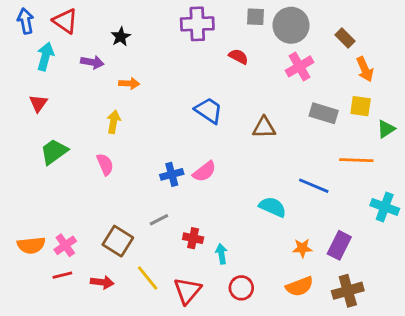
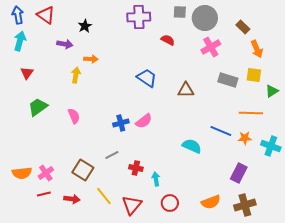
cyan arrow: (45, 56) -> (20, 41), moved
yellow arrow: (114, 122) -> (76, 75), moved
orange star: (302, 248) -> (245, 138), moved

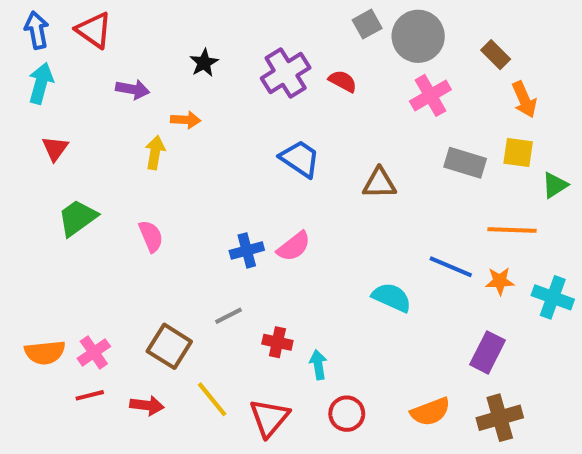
gray square: (180, 12) -> (367, 24), turned -32
purple cross: (139, 17) -> (286, 73), moved, turned -30
black star: (85, 26) -> (204, 63), moved

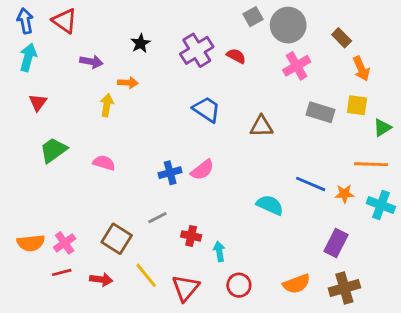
orange line: (512, 230) -> (371, 164), moved
pink semicircle: (151, 236) -> (104, 163), turned -50

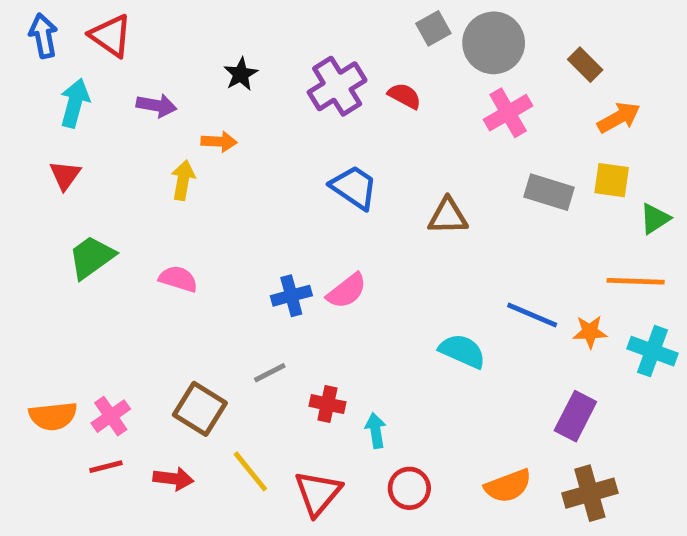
cyan arrow: (28, 57) -> (75, 103), moved
orange arrow: (361, 69) -> (619, 118), turned -95

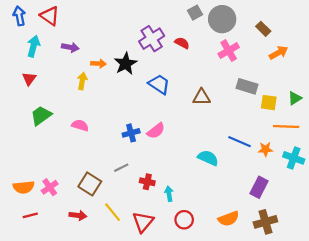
black star: (241, 74) -> (126, 64), moved, size x1.5
yellow square: (612, 180) -> (269, 103), moved
red line: (106, 467) -> (30, 215), moved

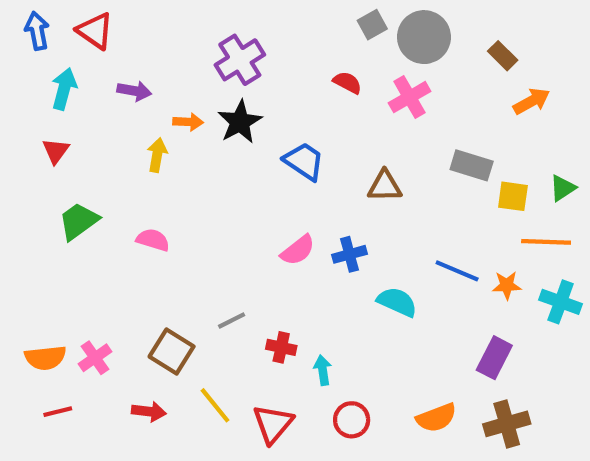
purple cross: (152, 39) -> (240, 60), moved
pink cross: (229, 51) -> (409, 97), moved
blue cross: (131, 133) -> (349, 254), moved

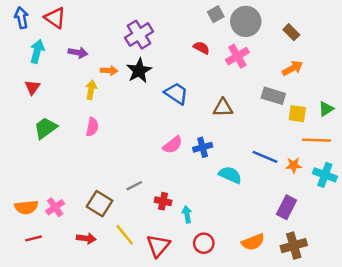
orange arrow: (532, 101) -> (293, 68), moved
pink semicircle: (153, 240) -> (92, 127), moved, turned 84

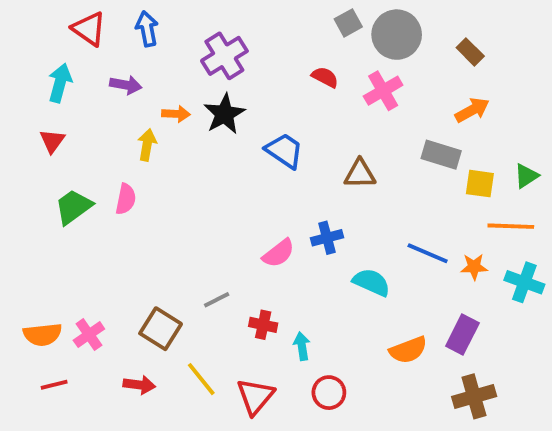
blue arrow: (22, 18) -> (147, 29), moved
pink semicircle: (92, 127) -> (126, 199), moved
pink semicircle: (173, 145) -> (279, 253), moved
orange semicircle: (253, 242) -> (408, 350), moved

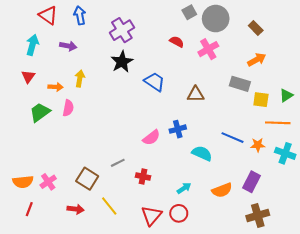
orange arrow: (176, 114) -> (56, 87), moved
cyan arrow: (302, 346) -> (184, 188), moved, turned 64
red line: (54, 385) -> (29, 209), turned -56
red triangle: (255, 396) -> (151, 215), moved

